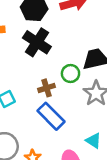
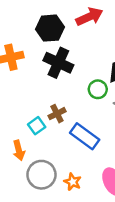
brown cross: (47, 88) -> (57, 114), moved

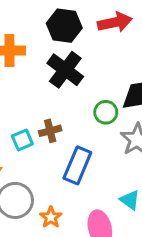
blue rectangle: (85, 136) -> (77, 165), turned 64

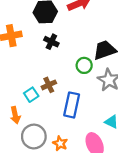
black cross: (65, 70) -> (51, 42), size x0.6

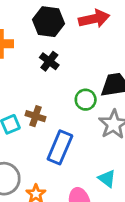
brown cross: (49, 85) -> (36, 116), turned 32

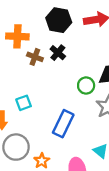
brown cross: (36, 116) -> (35, 57), moved

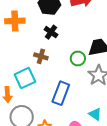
brown cross: (35, 57) -> (41, 56), moved
cyan square: (24, 103) -> (25, 78), size x1.5

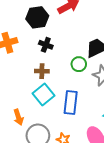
cyan square: (25, 78) -> (44, 95), moved

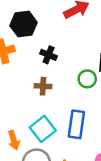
black hexagon: (37, 17) -> (24, 24), moved
cyan square: (44, 95) -> (43, 129), moved

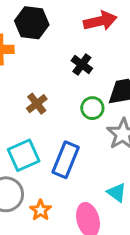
black cross: (49, 55) -> (82, 64), moved
brown cross: (43, 86) -> (37, 104), turned 35

